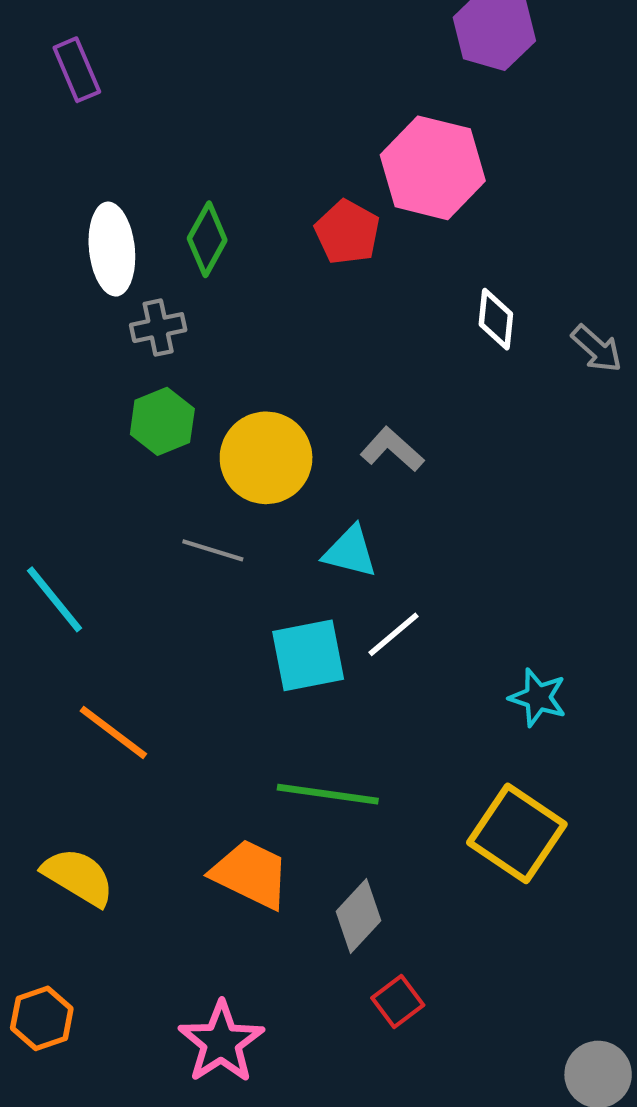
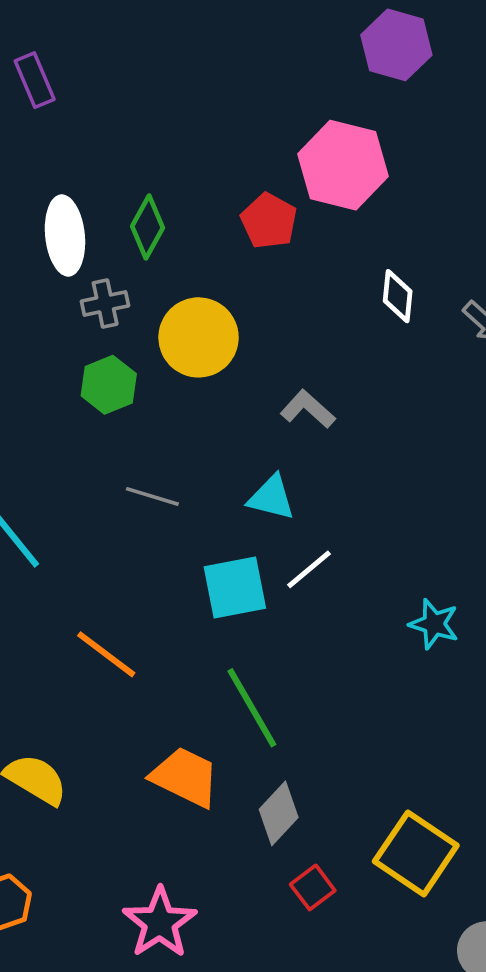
yellow circle: (266, 458) -> (199, 337), moved
orange line: (113, 732) -> (106, 654), moved
green line: (328, 794) -> (252, 708), turned 52
yellow square: (517, 833) -> (416, 853), moved

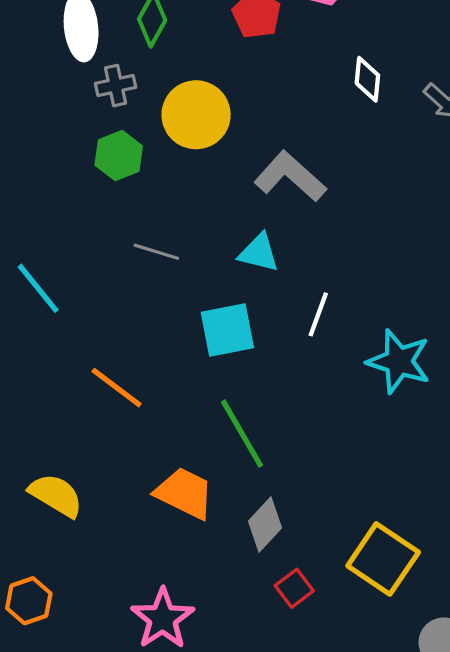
gray L-shape: (308, 409) -> (290, 176), size x1.5
white line: (309, 569) -> (318, 314), moved, turned -30
cyan star: (434, 624) -> (399, 361), size x1.5

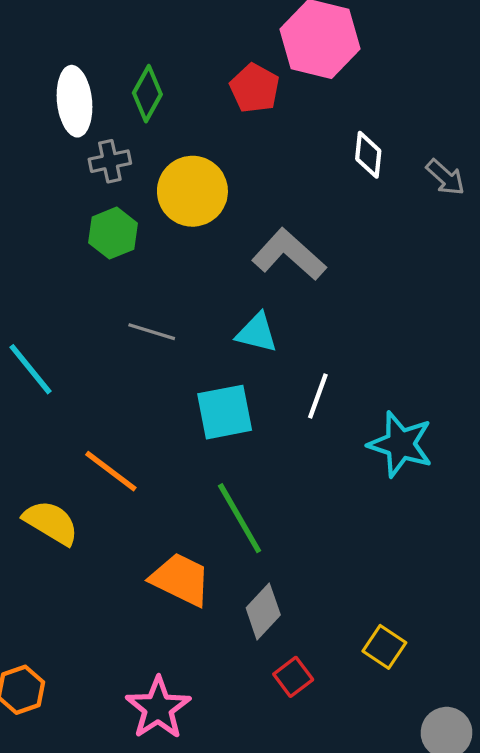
yellow semicircle: (56, 495) -> (51, 522), moved
yellow square: (383, 559) -> (384, 647), size x0.6

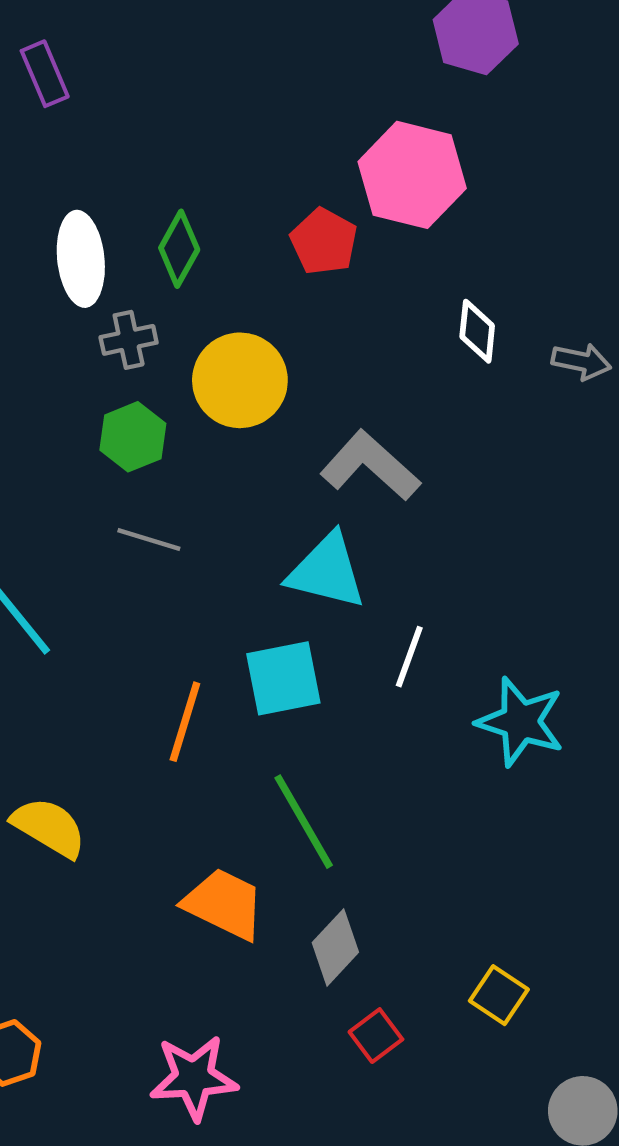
gray arrow: (445, 177) -> (581, 362), turned -30
gray line: (152, 332) -> (149, 539), moved
cyan triangle: (257, 333) -> (327, 571), size x1.4
orange line: (111, 471) -> (185, 722), moved, turned 70
pink star: (158, 708) -> (194, 1078), turned 30

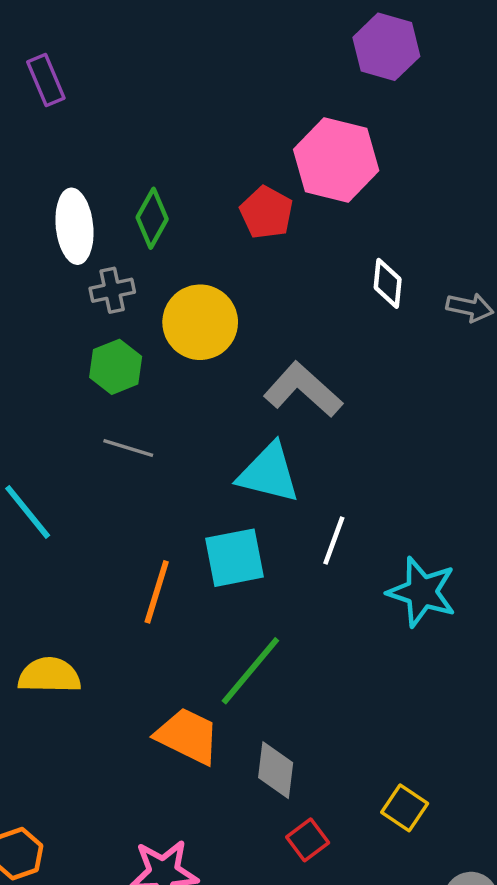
green line: (304, 822) -> (250, 671), turned 70
yellow semicircle: (49, 827) -> (49, 675), turned -30
gray diamond: (335, 947) -> (276, 770), turned -36

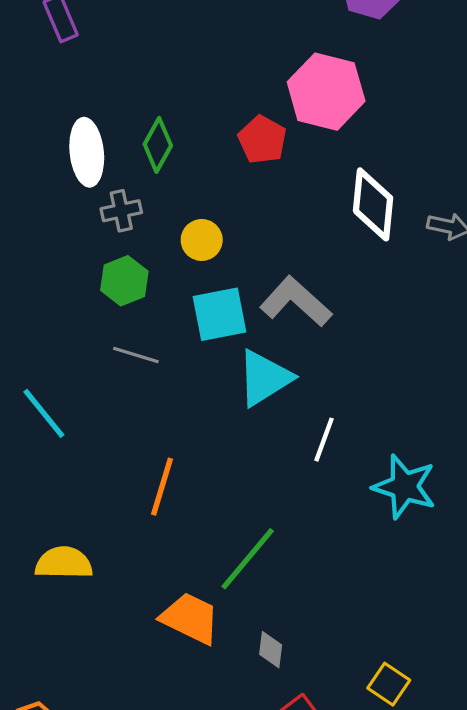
white diamond: (388, 283) -> (373, 204), size x1.6
yellow circle: (200, 322) -> (202, 240), size x0.6
cyan triangle: (269, 473) -> (264, 378), turned -46
cyan square: (234, 558) -> (219, 314), moved
gray diamond: (276, 770) -> (271, 650), size x0.7

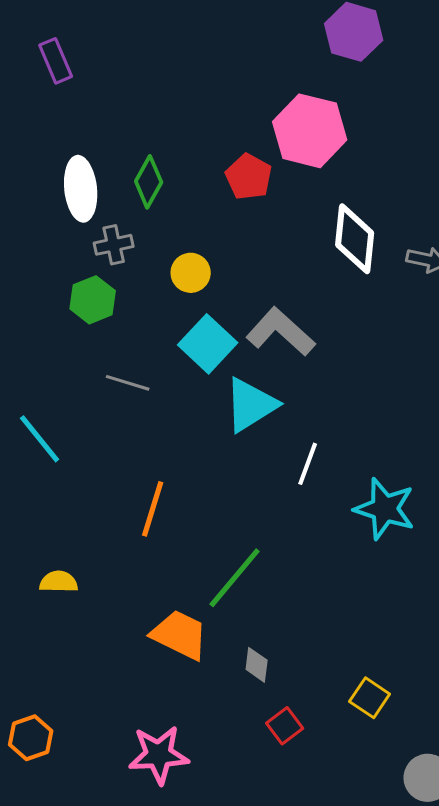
green hexagon: (124, 281) -> (93, 300), moved
cyan square: (219, 314) -> (208, 344), turned -36
yellow semicircle: (64, 563) -> (59, 582), size x0.7

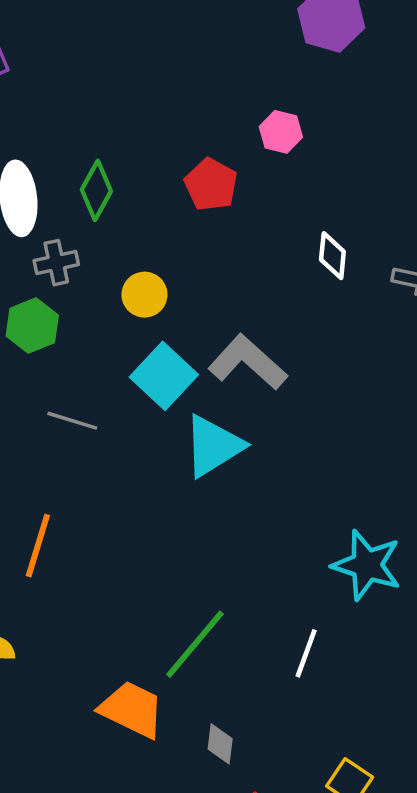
pink hexagon: (310, 131) -> (281, 132), size x0.5
white diamond: (355, 239) -> (332, 256), size x0.6
white line: (308, 464) -> (306, 653), moved
orange line: (153, 509) -> (38, 546), moved

